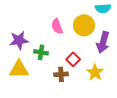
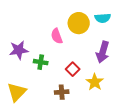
yellow circle: (84, 25) -> (79, 23), moved
yellow triangle: (19, 69) -> (17, 92), moved, turned -45
brown cross: (61, 74) -> (62, 92), moved

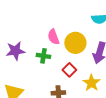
yellow circle: (79, 23) -> (75, 43), moved
green cross: (41, 62) -> (43, 56), moved

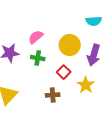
pink semicircle: (53, 37) -> (36, 37), moved, turned 70

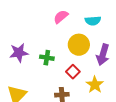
cyan semicircle: (94, 21) -> (93, 21), moved
pink semicircle: (36, 37) -> (61, 17), moved

